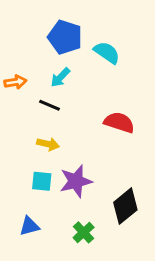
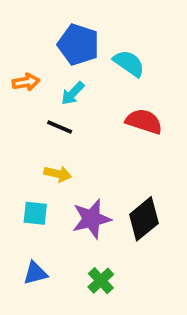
orange arrow: (15, 82) -> (26, 82), moved
red semicircle: (119, 122) -> (144, 121), moved
cyan square: (42, 181) -> (35, 213), moved
black diamond: (125, 206) -> (144, 219), moved

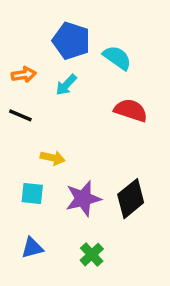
black line: (60, 127) -> (20, 115), moved

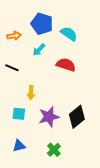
orange arrow: (24, 75) -> (14, 36), moved
red semicircle: (131, 110) -> (66, 65), moved
yellow arrow: (53, 158) -> (31, 93), turned 80

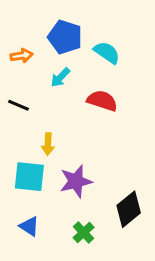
cyan square: (19, 114) -> (29, 177), size x1.5
black diamond: (77, 117) -> (129, 209), moved
blue triangle: (19, 146) -> (29, 226), turned 48

